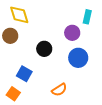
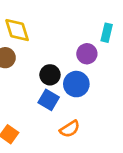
blue circle: (78, 58) -> (76, 84), moved
blue square: (24, 74) -> (49, 100), moved

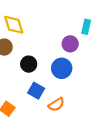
black circle: (50, 75) -> (29, 64), moved
blue square: (49, 100) -> (36, 91), moved

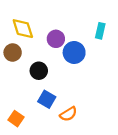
purple circle: (70, 44) -> (56, 39), moved
blue circle: (62, 68) -> (74, 52), moved

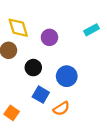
cyan rectangle: (100, 31) -> (92, 30), turned 48
blue circle: (74, 52) -> (67, 76), moved

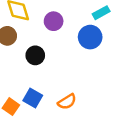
blue circle: (67, 76) -> (90, 37), moved
blue square: (41, 95) -> (33, 98), moved

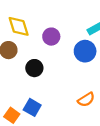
orange semicircle: (67, 102) -> (86, 100), moved

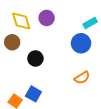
purple circle: (51, 37) -> (47, 18), moved
orange semicircle: (86, 100) -> (82, 78), moved

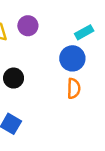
orange semicircle: (82, 78) -> (74, 88), moved, turned -56

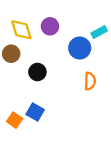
blue circle: (72, 58) -> (80, 48), moved

